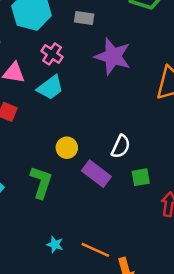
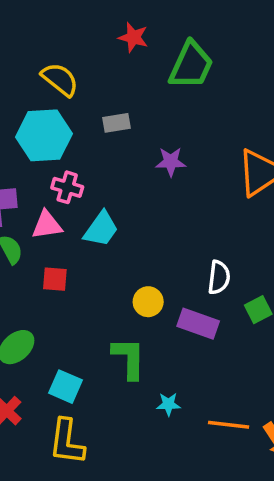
pink cross: (52, 54) -> (67, 187), moved
purple star: (113, 56) -> (171, 162), size x0.6
cyan star: (55, 245) -> (168, 404), moved

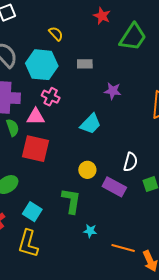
yellow semicircle: (60, 79) -> (56, 34), size x0.7
cyan trapezoid: (101, 229) -> (91, 124), moved
red square: (55, 279) -> (35, 149), size x1.8

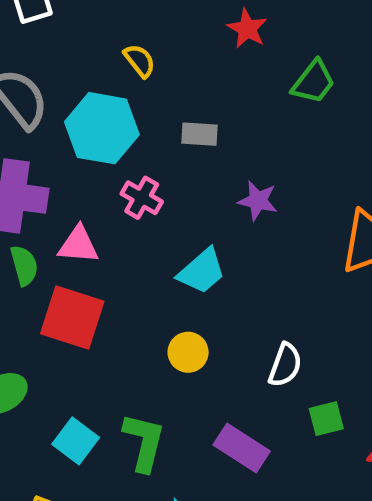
green trapezoid: (133, 37) -> (313, 82), size x0.7
pink cross: (51, 97) -> (142, 198), moved
yellow circle: (87, 170) -> (188, 352), moved
purple rectangle: (114, 187) -> (242, 448), moved
cyan square: (32, 212) -> (76, 441), moved

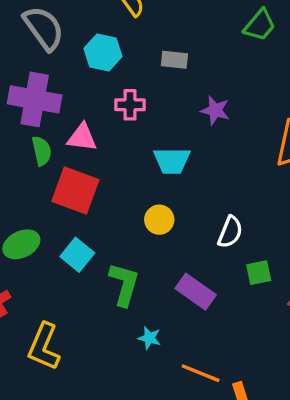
cyan hexagon: (102, 128) -> (103, 52), size x0.7
pink cross: (142, 198) -> (130, 105), turned -32
cyan trapezoid: (202, 271) -> (172, 161), turned 39
cyan square: (76, 441) -> (77, 255), moved

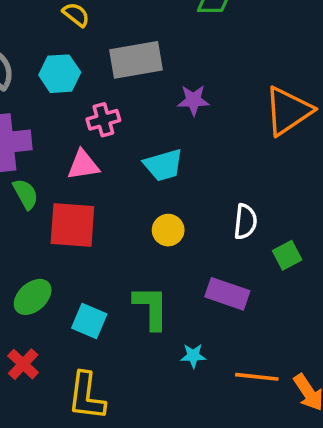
gray rectangle: (174, 60) -> (136, 60), size x1.8
pink triangle: (82, 137) -> (83, 165), moved
cyan square: (77, 255) -> (89, 321), moved

